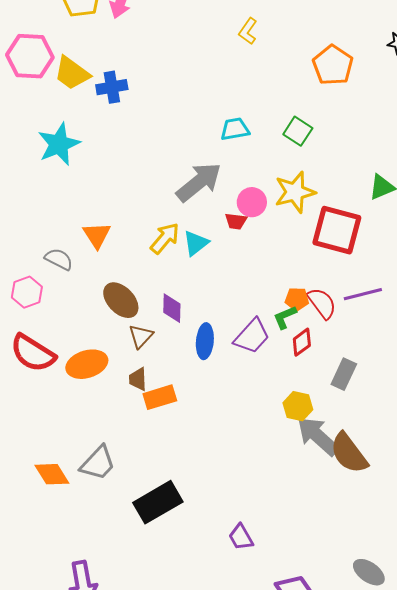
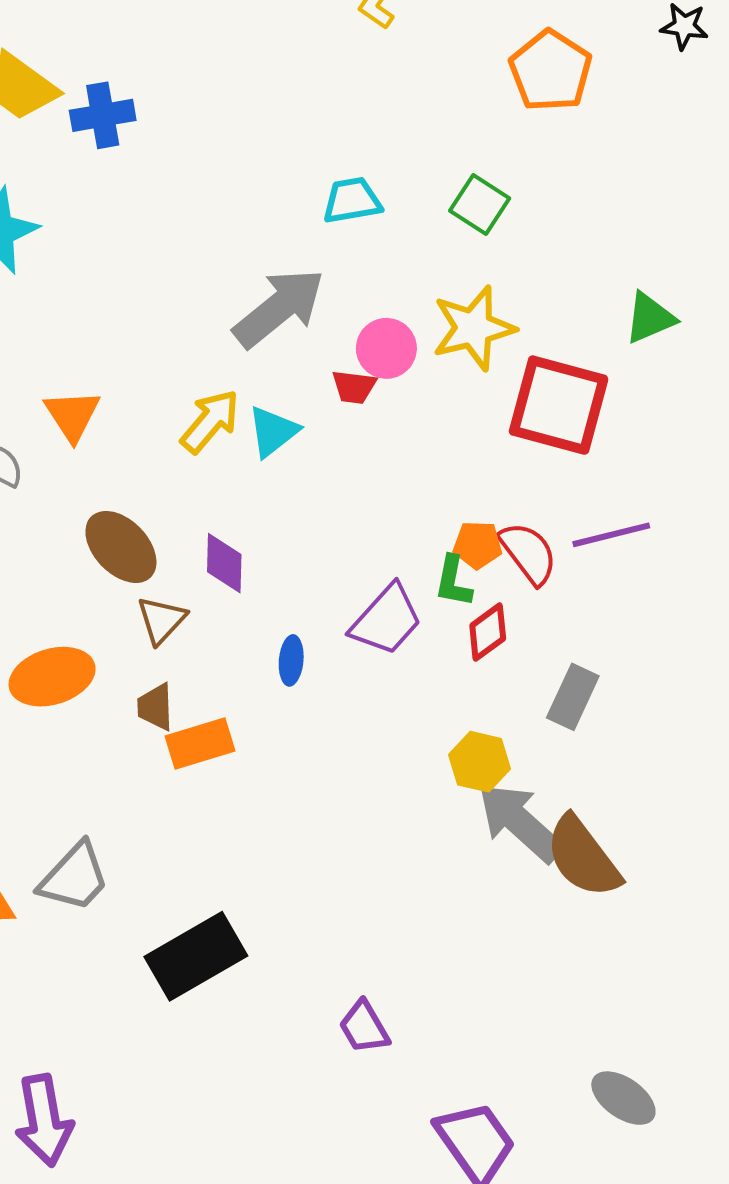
green L-shape: (285, 317) -> (453, 581), turned -56
blue ellipse: (205, 341) -> (291, 660), moved, size x0.7

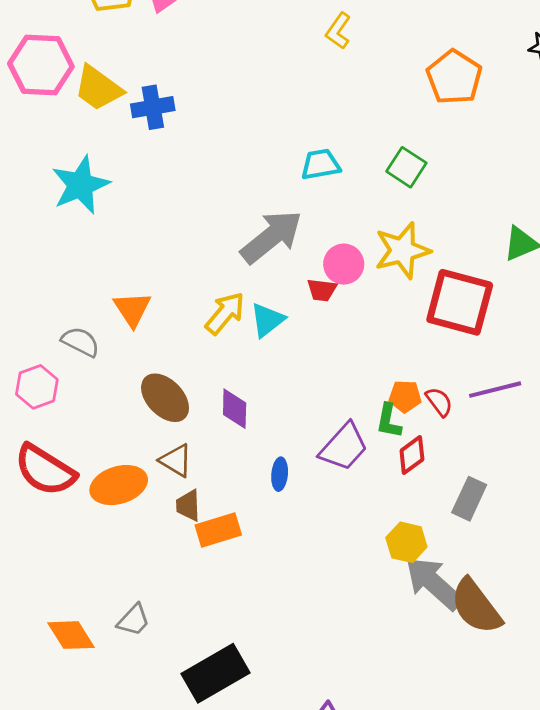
red semicircle: (528, 553) -> (439, 402), size x0.7
brown triangle: (161, 620) -> (176, 460), moved, turned -42
gray trapezoid: (74, 877) -> (134, 620), size x0.7

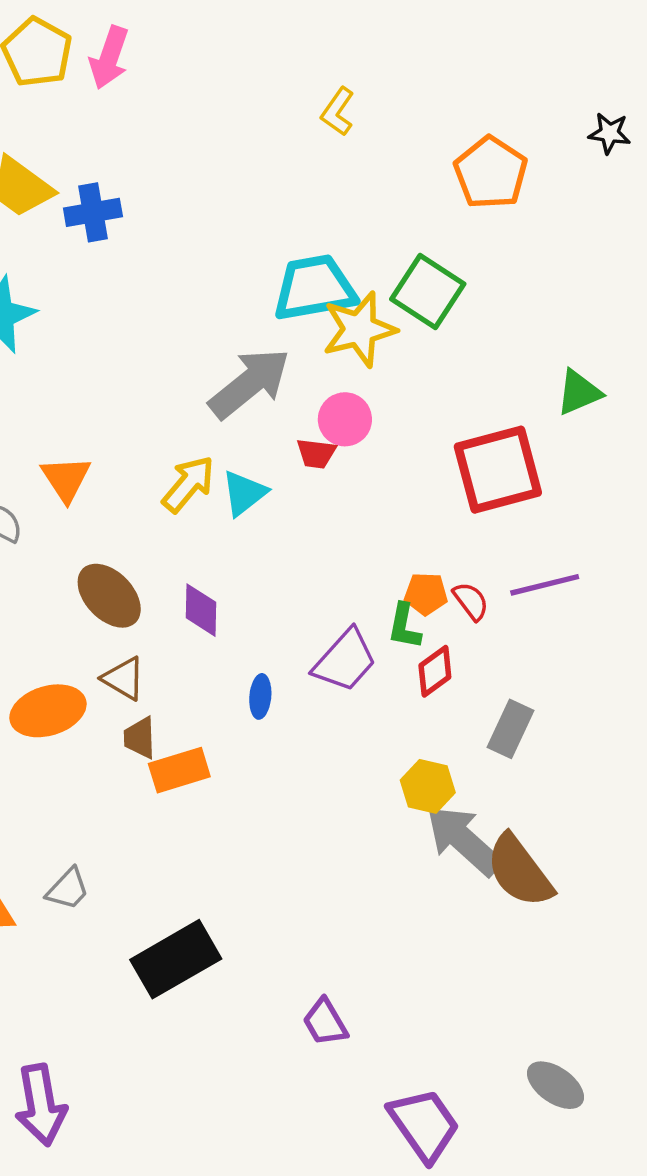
cyan trapezoid: (321, 165) -> (314, 288), size x1.6
green square: (406, 167) -> (428, 292), size x1.4
yellow star: (402, 250) -> (359, 329), moved
red square: (460, 302) -> (498, 470), turned -30

